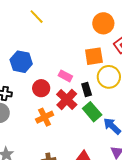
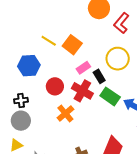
yellow line: (37, 17) -> (49, 41), moved
orange square: (94, 56) -> (72, 45), moved, turned -30
pink rectangle: (65, 76) -> (83, 68), moved, turned -48

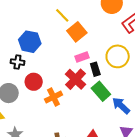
yellow line: (49, 41) -> (62, 15), moved
red circle: (55, 86) -> (34, 82), moved
black cross: (21, 101) -> (17, 62), moved

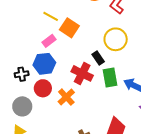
blue hexagon: (30, 42) -> (44, 64), moved
pink rectangle: (82, 57) -> (49, 41), moved
green rectangle: (101, 91) -> (110, 77), turned 48

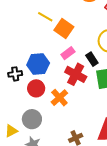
pink rectangle: (49, 41) -> (68, 53), moved
gray circle: (22, 106) -> (32, 119), moved

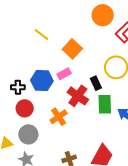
yellow line: (45, 17) -> (41, 35), moved
pink rectangle: (68, 53) -> (64, 74), moved
red circle: (36, 88) -> (25, 108), moved

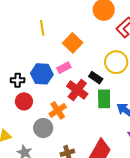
yellow line: (41, 35) -> (42, 28), turned 42
black rectangle: (96, 83) -> (96, 78), turned -32
gray circle: (28, 134) -> (43, 128), moved

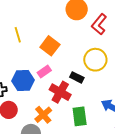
green rectangle: (104, 99) -> (80, 116), moved

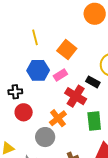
blue hexagon: (23, 80) -> (38, 70), moved

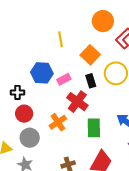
yellow line: (35, 37) -> (61, 39), moved
orange square: (67, 50) -> (90, 55), moved
black rectangle: (93, 82) -> (91, 81), moved, turned 40
gray circle: (45, 137) -> (30, 138), moved

